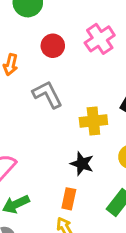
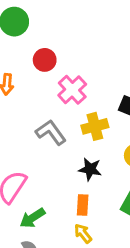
pink cross: (100, 39) -> (72, 90), moved
gray L-shape: (47, 94) -> (51, 132), moved

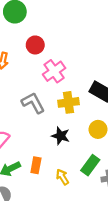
orange rectangle: (83, 205) -> (36, 165), moved
yellow arrow: (83, 233) -> (62, 177), moved

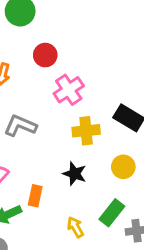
gray L-shape: (33, 103) -> (20, 126), moved, turned -40
orange rectangle: (36, 165) -> (35, 196), moved

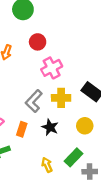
gray L-shape: (20, 126) -> (34, 101), moved, turned -75
orange rectangle: (35, 196) -> (22, 129), moved

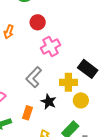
yellow cross: (61, 98) -> (68, 82), moved
orange rectangle: (22, 129) -> (28, 113), moved

